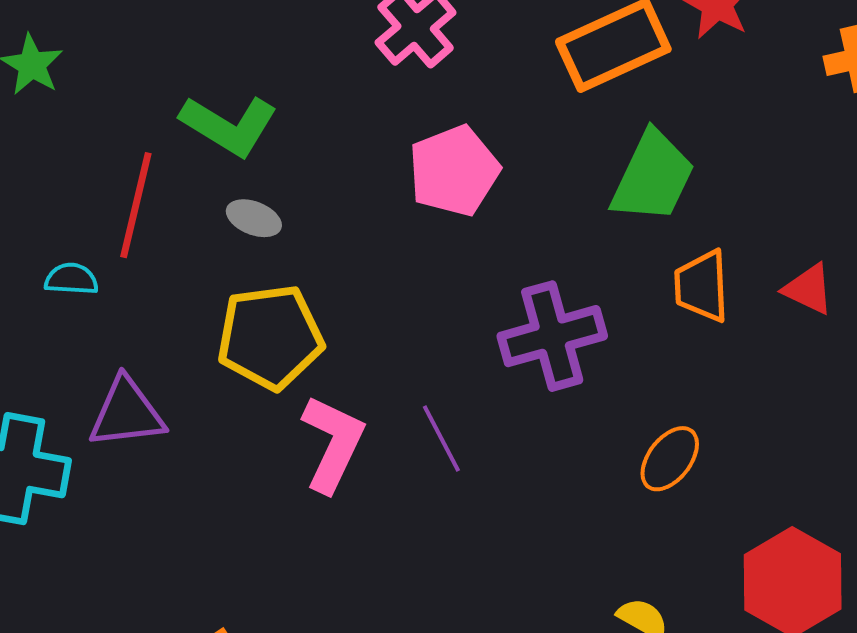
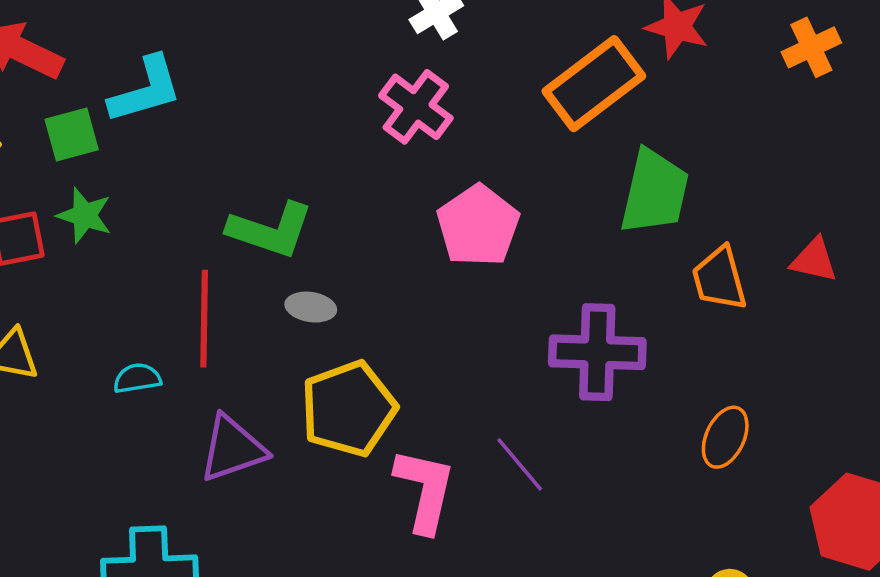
cyan semicircle: (71, 279) -> (137, 378), moved
purple cross: (552, 336) -> (597, 352), turned 30
purple triangle: (127, 413) -> (233, 449), moved

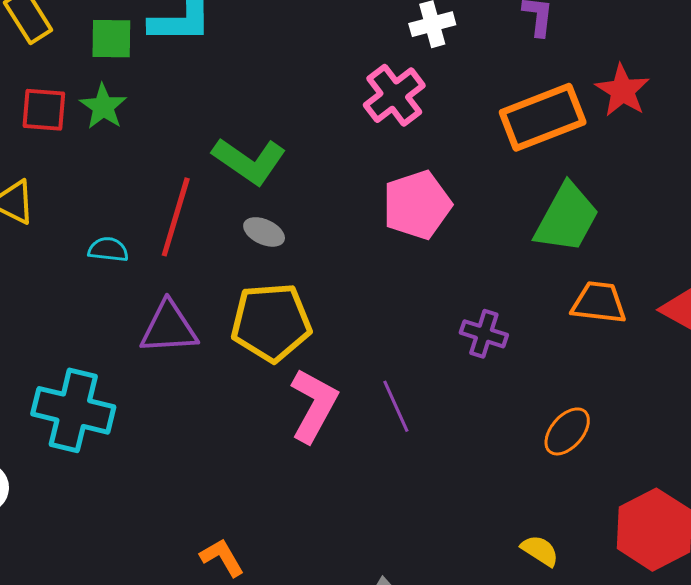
orange trapezoid: (719, 279) -> (599, 303), turned 96
purple cross: (597, 352) -> (484, 334), size x0.6

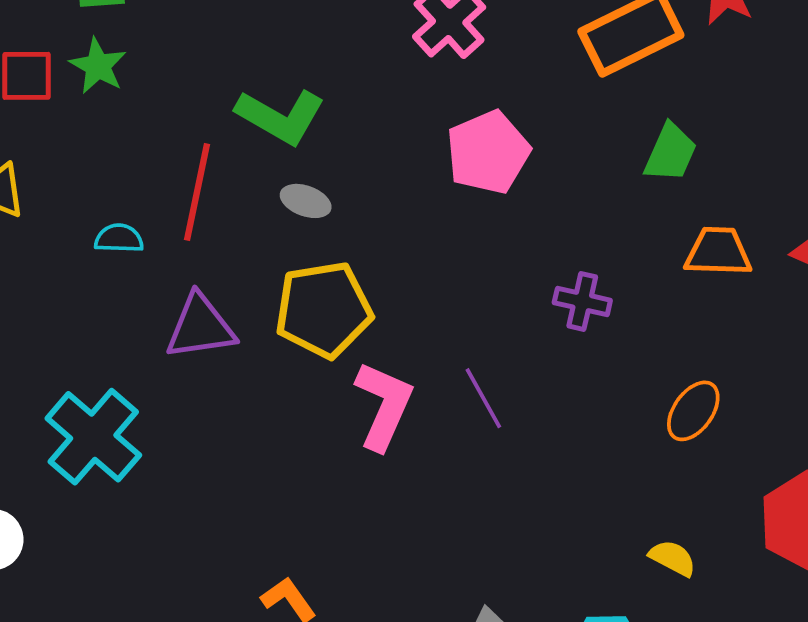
green trapezoid: (567, 218) -> (670, 153), size x0.7
cyan cross: (73, 410) -> (93, 437), turned 32

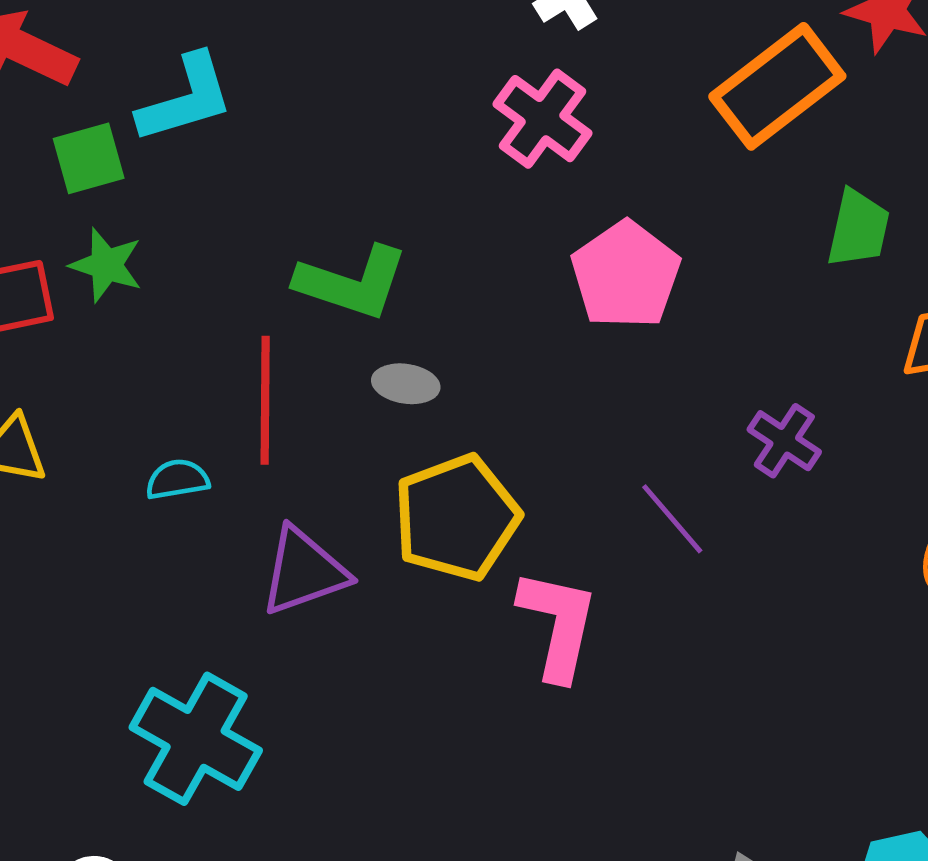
purple cross: (582, 301) -> (784, 441), turned 32
purple line: (483, 398) -> (672, 519), moved

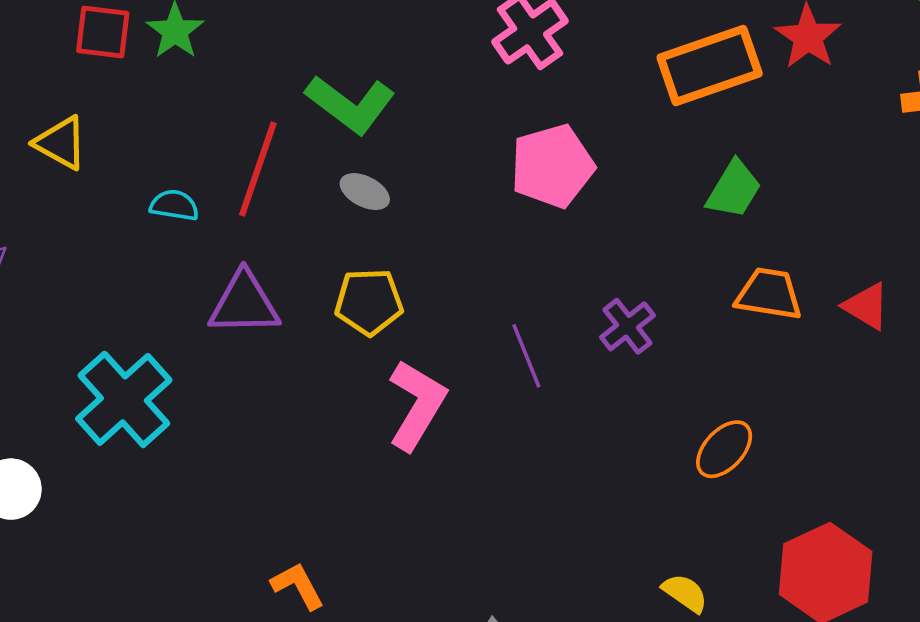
yellow pentagon: (457, 518) -> (369, 302), size x0.7

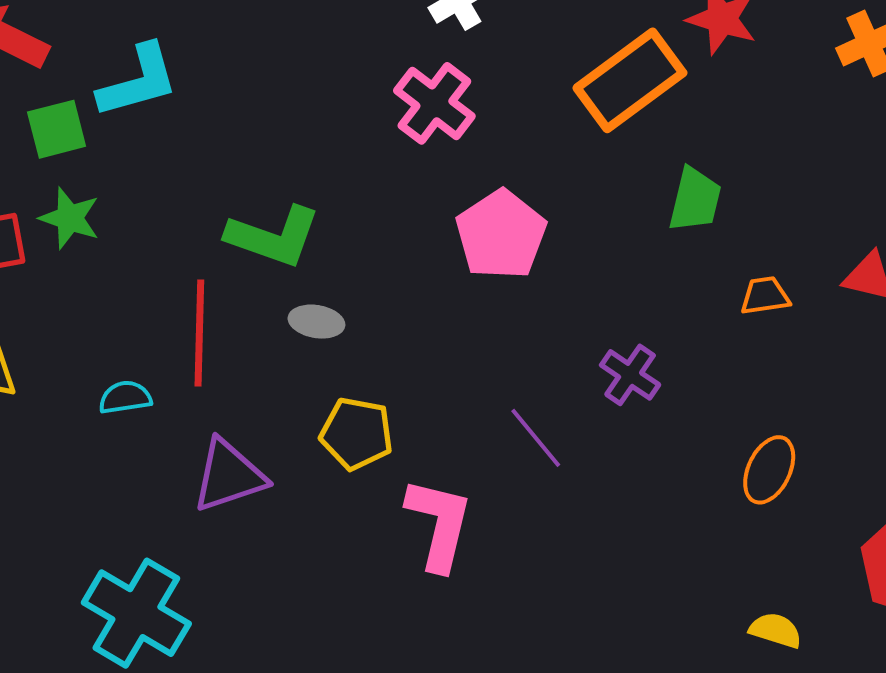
orange trapezoid: (769, 294) -> (765, 296), size x0.7
yellow pentagon: (369, 302) -> (357, 434), turned 30

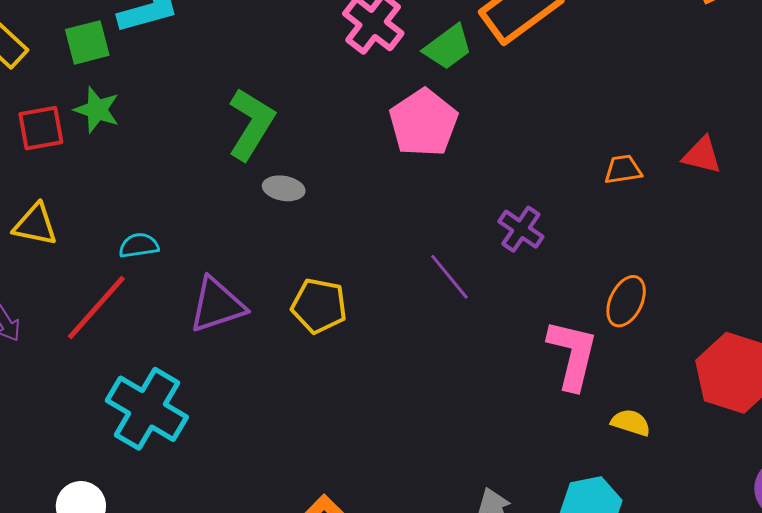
green trapezoid: (695, 200) -> (448, 47), moved, turned 40
green L-shape: (273, 237) -> (251, 124), turned -78
red line: (199, 333) -> (96, 307), moved, turned 40
yellow pentagon: (357, 434) -> (319, 306), moved
pink L-shape: (439, 524) -> (572, 355), moved

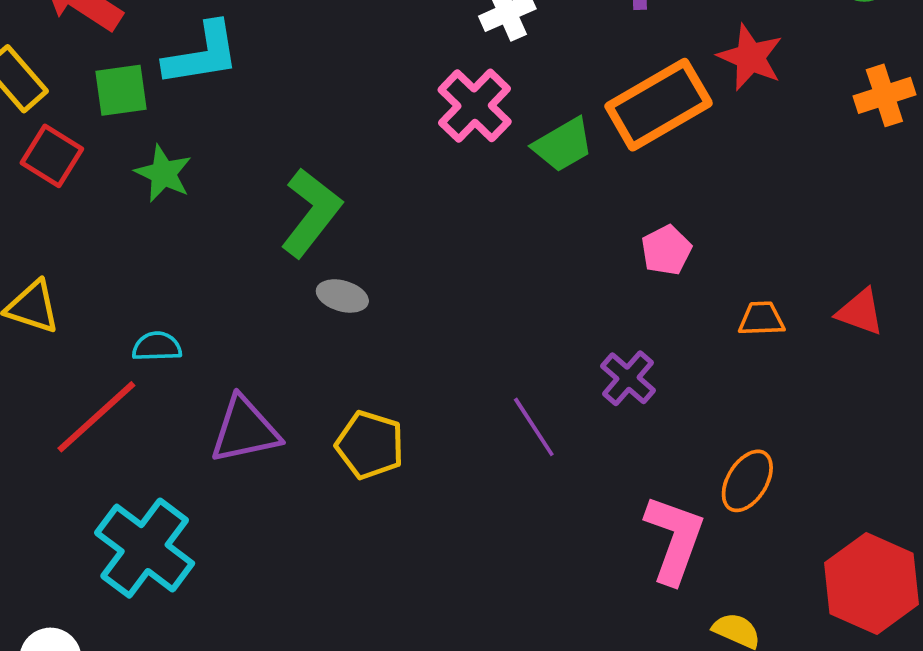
green star: (97, 110) -> (163, 173), moved
pink pentagon: (423, 123) -> (666, 250), moved, size x0.6
red square: (41, 128) -> (52, 156), moved, turned 36

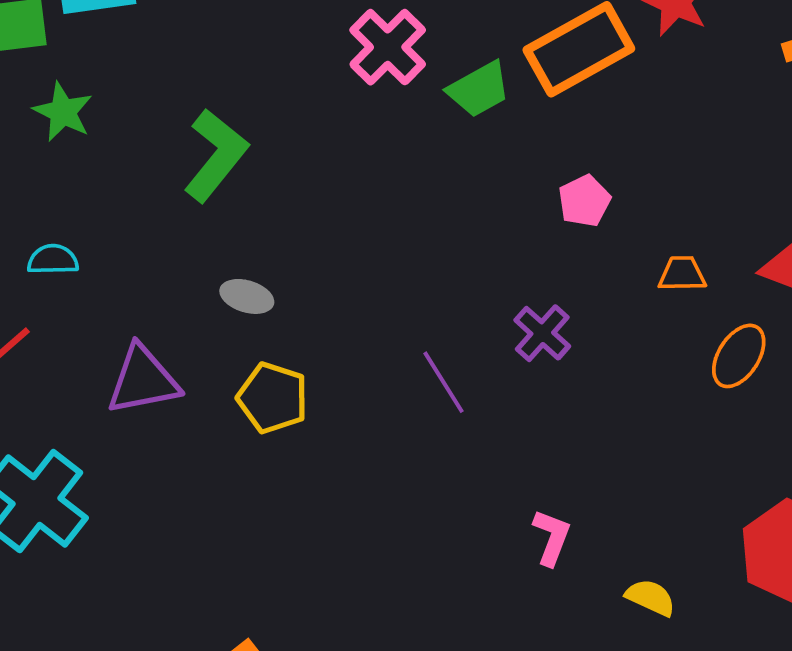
gray ellipse: (342, 296) -> (247, 296), moved
cyan semicircle: (157, 346) -> (53, 260), moved
orange ellipse: (747, 481) -> (739, 356), moved
pink L-shape: (674, 539) -> (552, 537), moved, size x0.6

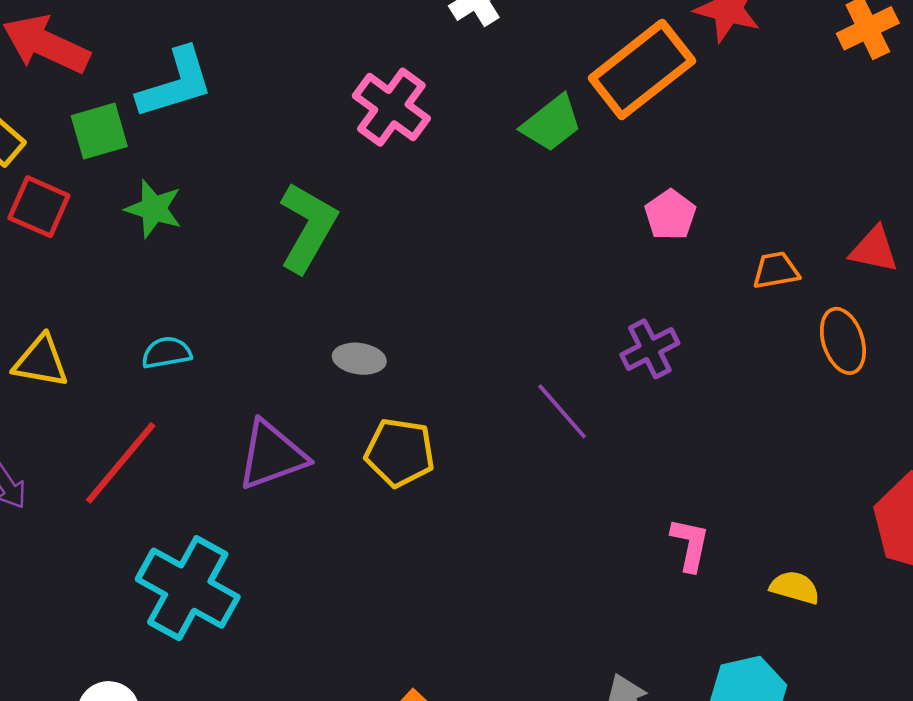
pink cross: (388, 47) -> (391, 107), moved
purple cross: (542, 333) -> (650, 349), turned 30
orange ellipse: (739, 356) -> (843, 341), turned -42

